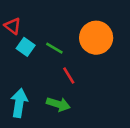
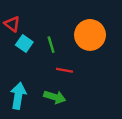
green line: (54, 48) -> (51, 45), turned 42
red line: (69, 76) -> (64, 70), turned -49

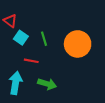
orange circle: (90, 35) -> (78, 44), moved
red line: (64, 70) -> (31, 61), moved

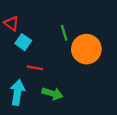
green line: (44, 39) -> (64, 33), moved

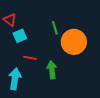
cyan square: (23, 42) -> (20, 36), turned 32
green arrow: (52, 94) -> (52, 70), moved, turned -114

